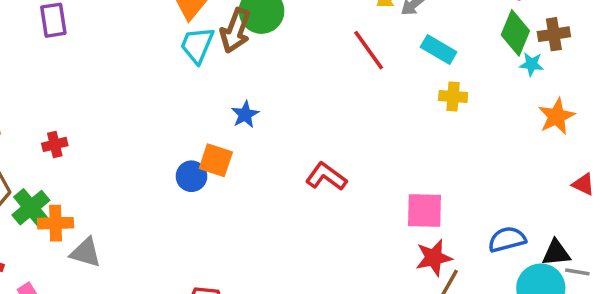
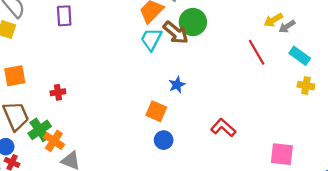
brown arrow: (235, 31) -> (176, 33), turned -76
blue circle: (191, 176) -> (164, 140), moved
orange cross: (56, 223) -> (54, 141), turned 30

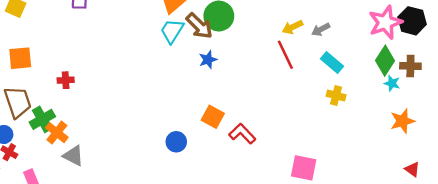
yellow arrow: (273, 20) -> (292, 27), moved
blue star: (177, 85) -> (208, 60), moved
orange square: (156, 111) -> (213, 117), moved

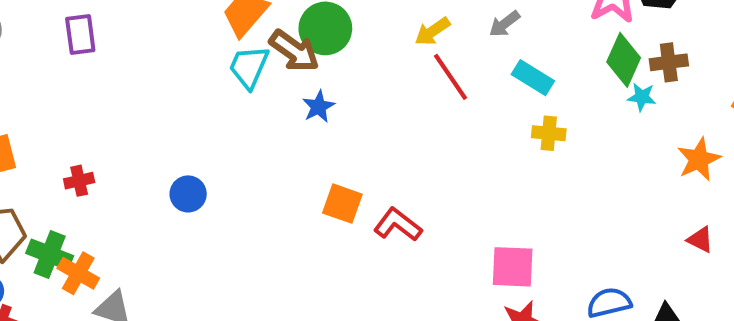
yellow arrow: (292, 27) -> (432, 31), moved
green cross: (42, 119) -> (50, 255), turned -30
orange star: (402, 121) -> (699, 159), moved
blue circle: (176, 142) -> (188, 194), moved

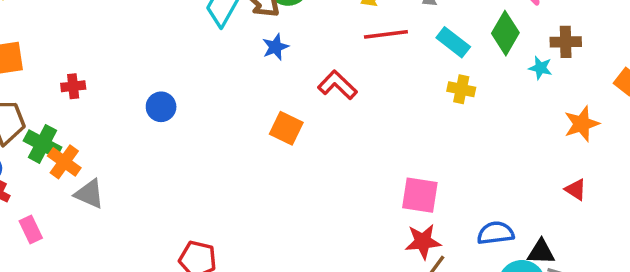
green diamond: (624, 60) -> (505, 33), moved
red line: (450, 77) -> (386, 34), turned -69
red L-shape: (398, 225) -> (337, 85), moved

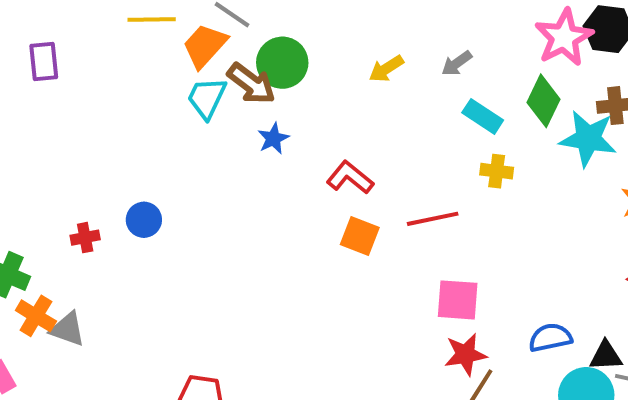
red line: (386, 34) -> (433, 219), moved
cyan star: (540, 68) -> (588, 139), size x2.0
red cross: (73, 86) -> (85, 238), moved
orange square: (286, 128) -> (360, 236), moved
orange cross: (64, 162) -> (36, 316), moved

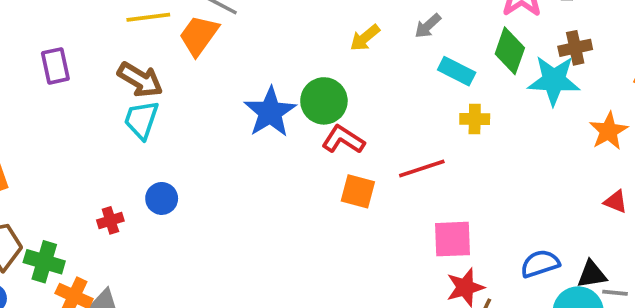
green circle: (282, 63) -> (324, 101), moved
brown arrow: (251, 84) -> (140, 80), moved
cyan trapezoid: (207, 98) -> (141, 120), moved
blue star: (273, 139) -> (270, 112), size x1.8

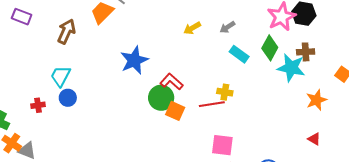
purple rectangle: (55, 66) -> (22, 17), turned -66
brown arrow: (140, 80) -> (66, 31), turned -105
green circle: (324, 101) -> (161, 98), moved
yellow cross: (475, 119) -> (225, 92), moved
cyan trapezoid: (141, 120) -> (61, 76), moved

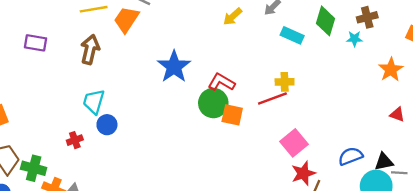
cyan star: (291, 68) -> (354, 39), size x0.5
pink square: (222, 145) -> (294, 143), turned -35

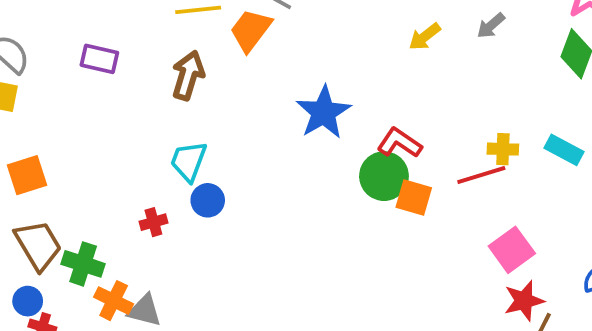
cyan rectangle: (292, 35) -> (564, 150), moved

